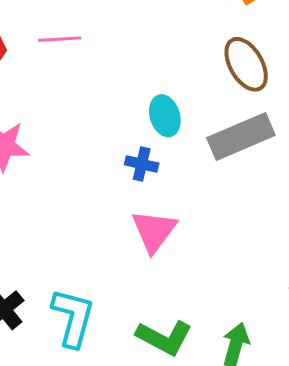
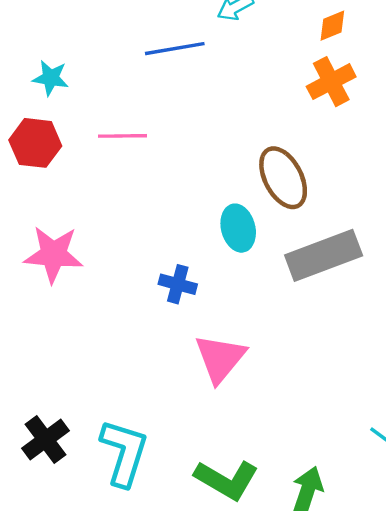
brown ellipse: (246, 64) -> (283, 178), moved
blue cross: (142, 164) -> (178, 284), moved

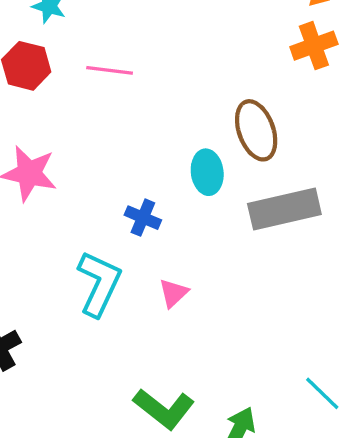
pink triangle: (220, 358) -> (174, 293), size x0.6
cyan L-shape: (124, 453) -> (99, 284), moved

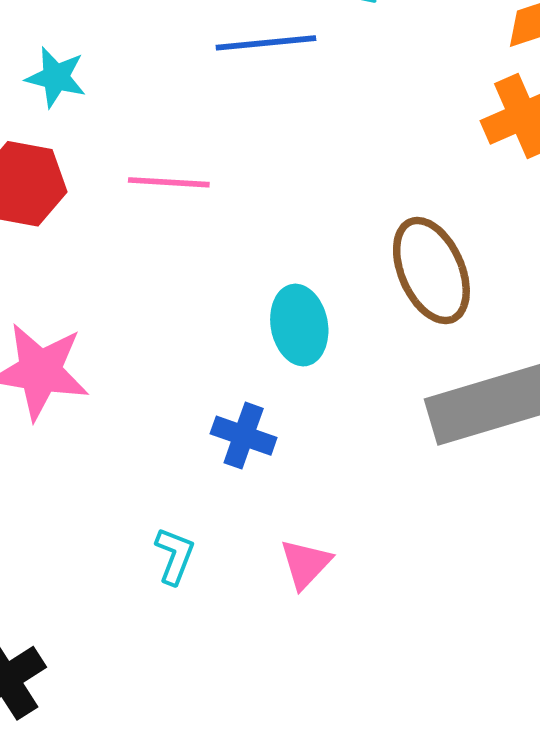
cyan ellipse: (207, 172) -> (299, 325), moved
cyan L-shape: (99, 284) -> (175, 556), size x0.5

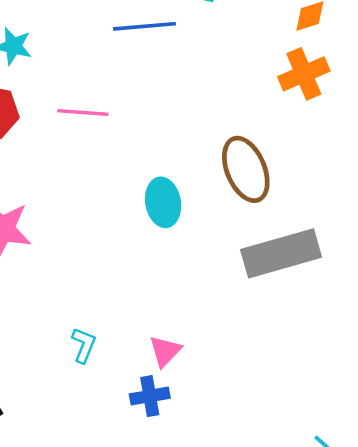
blue cross: (244, 436) -> (150, 396), moved, turned -30

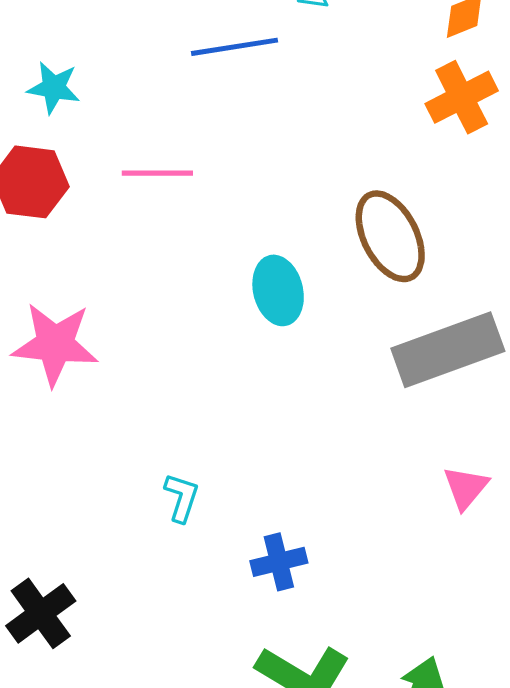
pink triangle: (165, 351) -> (466, 488), moved

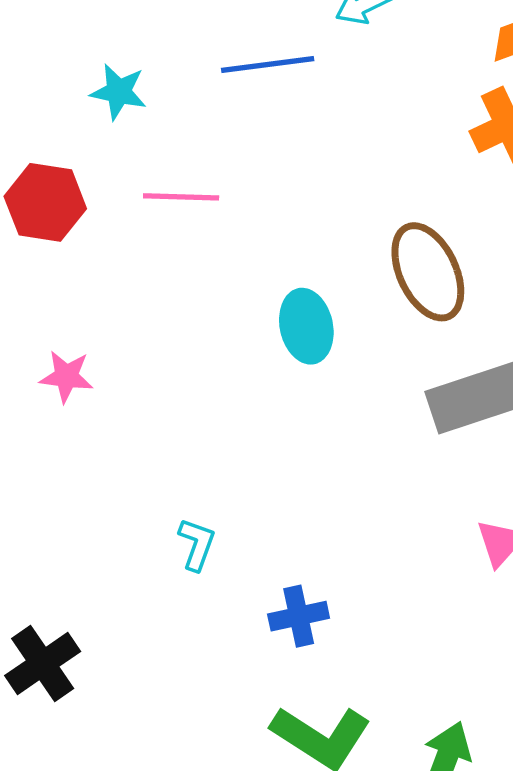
cyan star: (54, 88) -> (119, 92), moved
pink star: (55, 344) -> (66, 376), size x0.6

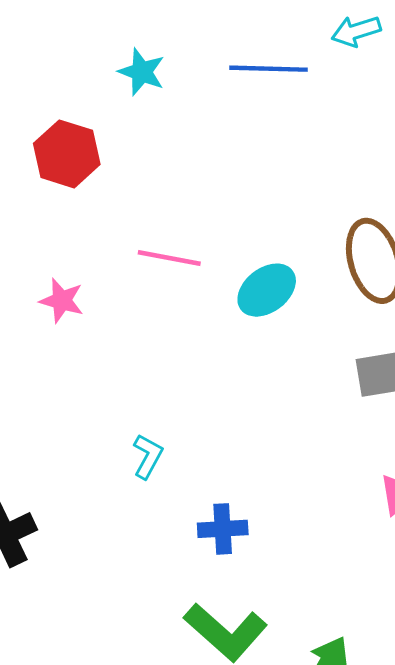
pink line: (181, 197) -> (169, 258), moved
cyan ellipse: (306, 326) -> (267, 290), turned 56

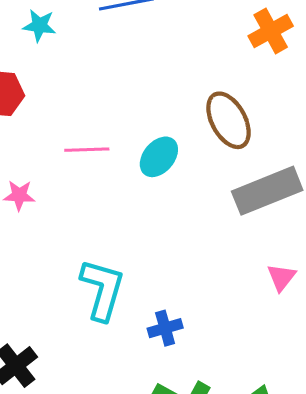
cyan L-shape: (148, 456) -> (102, 290), size x2.0

